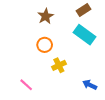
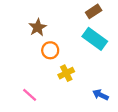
brown star: (46, 16) -> (38, 27), moved

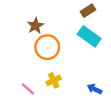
orange circle: (50, 50) -> (47, 47), size x1.5
yellow cross: (66, 73) -> (54, 80), moved

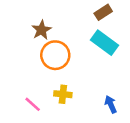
yellow cross: (54, 80) -> (63, 94), turned 32
blue arrow: (94, 89) -> (111, 104), turned 40

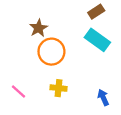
pink line: (33, 104) -> (18, 92), moved

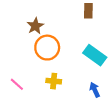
brown rectangle: (96, 12) -> (88, 11), turned -56
cyan rectangle: (97, 40) -> (95, 55), moved

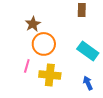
yellow cross: (54, 81) -> (50, 75), size x1.5
pink line: (17, 84) -> (27, 66), moved, turned 64

